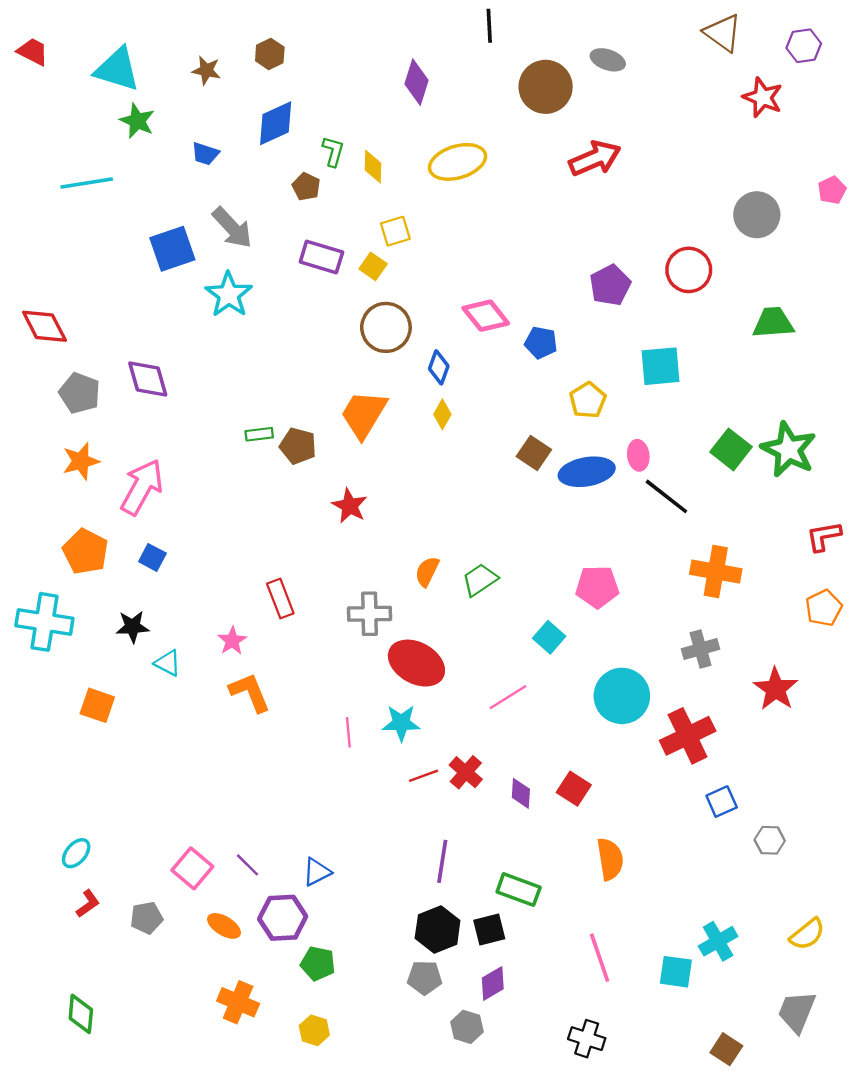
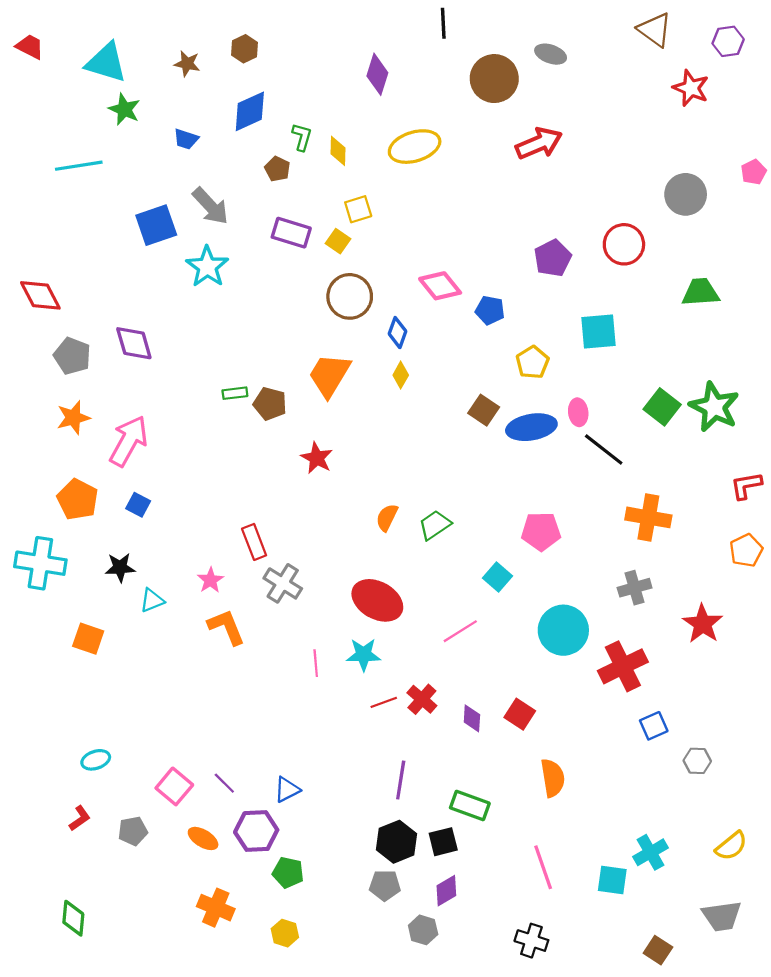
gray cross: (370, 614) -> (283, 583), moved, turned 33
cyan triangle: (168, 663) -> (152, 600), turned -50
cyan ellipse: (76, 853) -> (96, 760), moved, turned 32
gray trapezoid: (797, 1012) -> (722, 916), turned -120

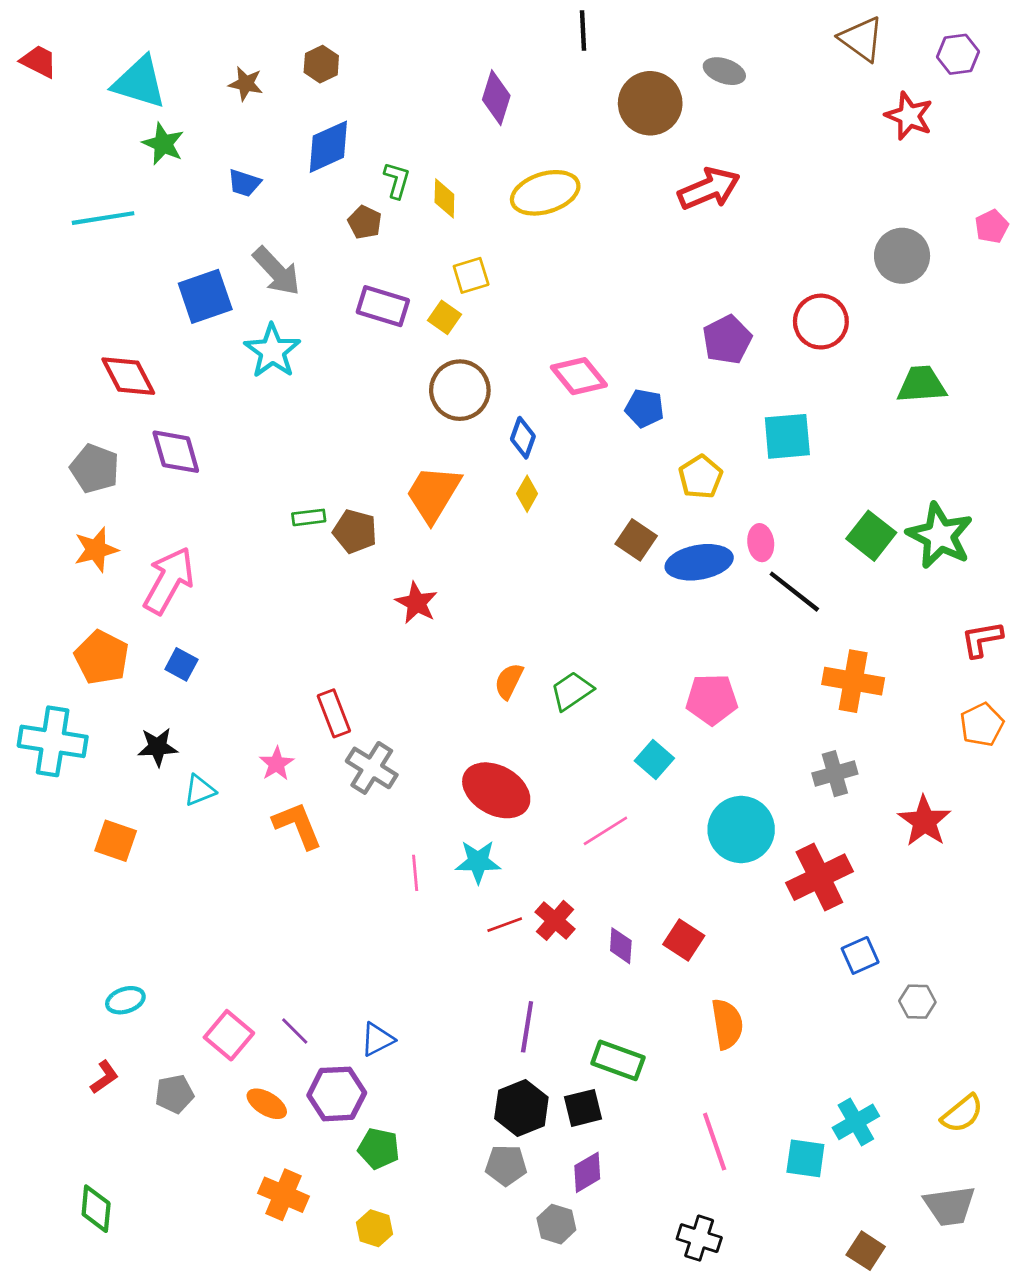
red diamond: (40, 295) -> (128, 376), moved

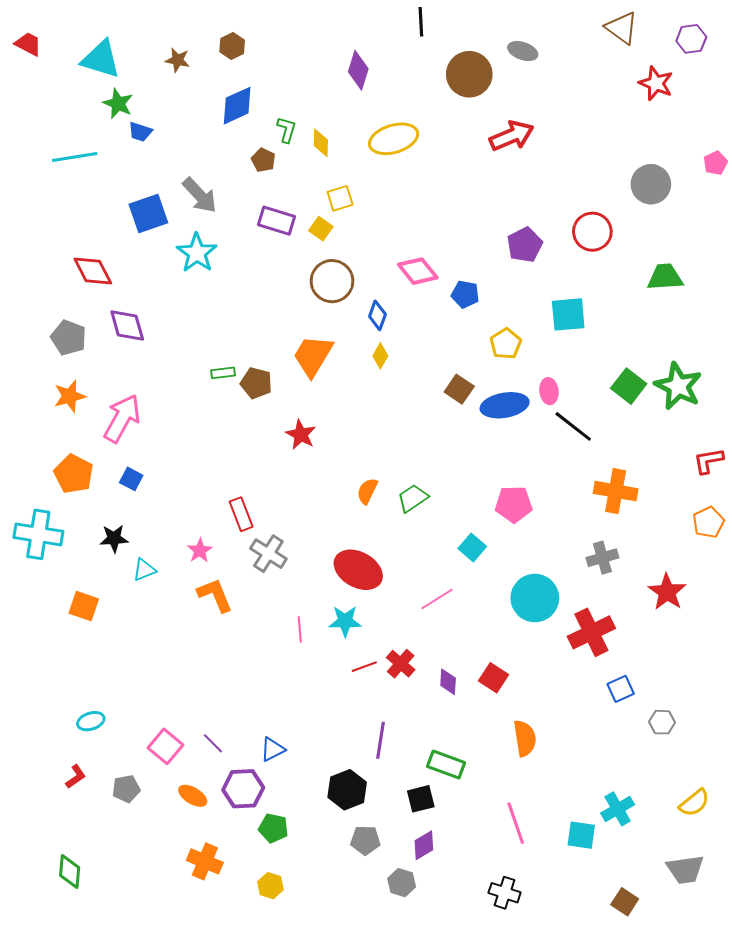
blue trapezoid: (244, 183) -> (140, 132), moved
black hexagon: (521, 1108) -> (347, 790), moved

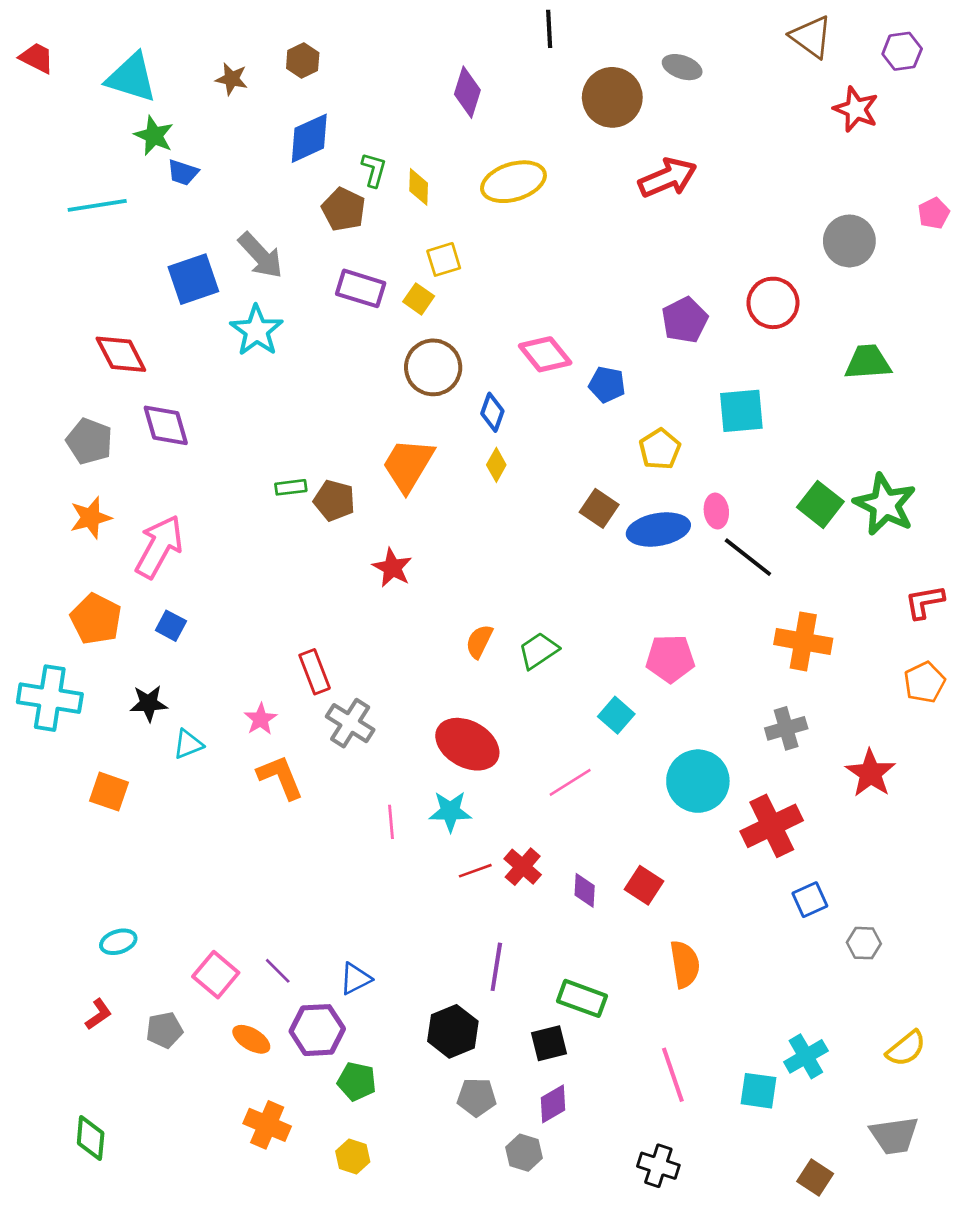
brown pentagon: (263, 160) -> (344, 209), size x1.4

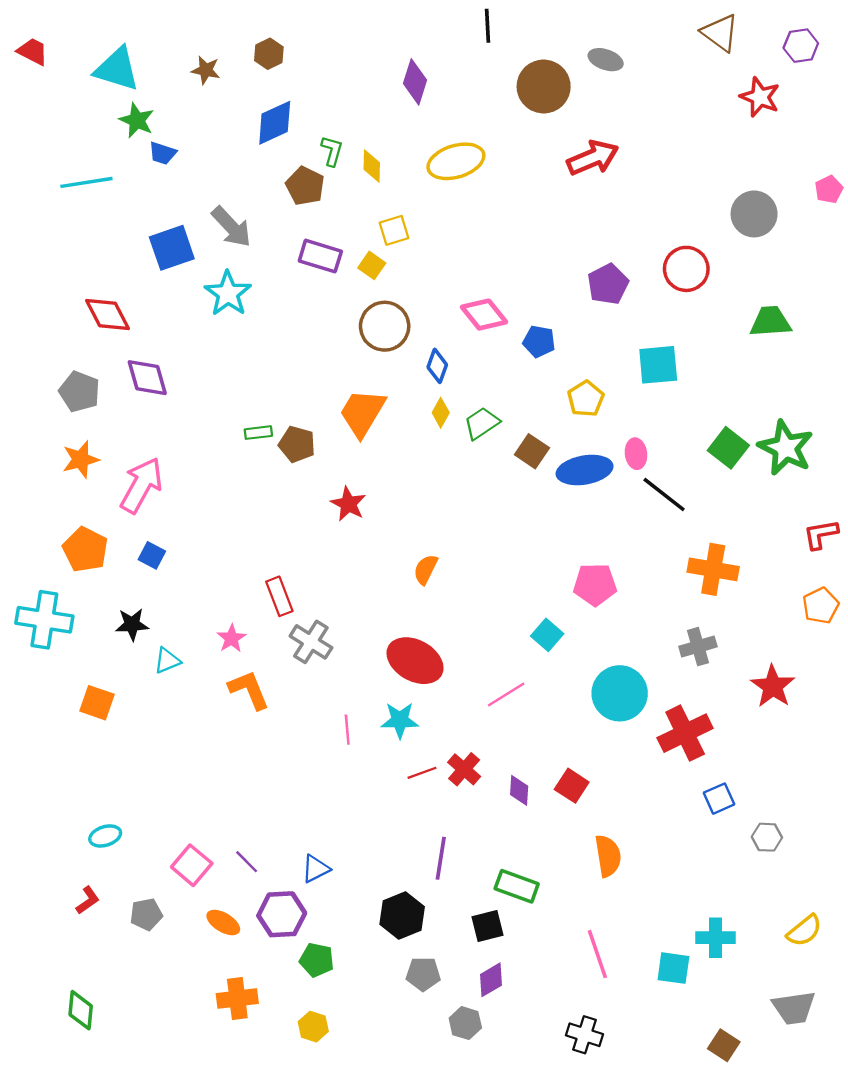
green trapezoid: (539, 651) -> (482, 423), moved
cyan cross: (806, 1056) -> (715, 938), turned 30
orange cross: (267, 1125) -> (237, 998), turned -30

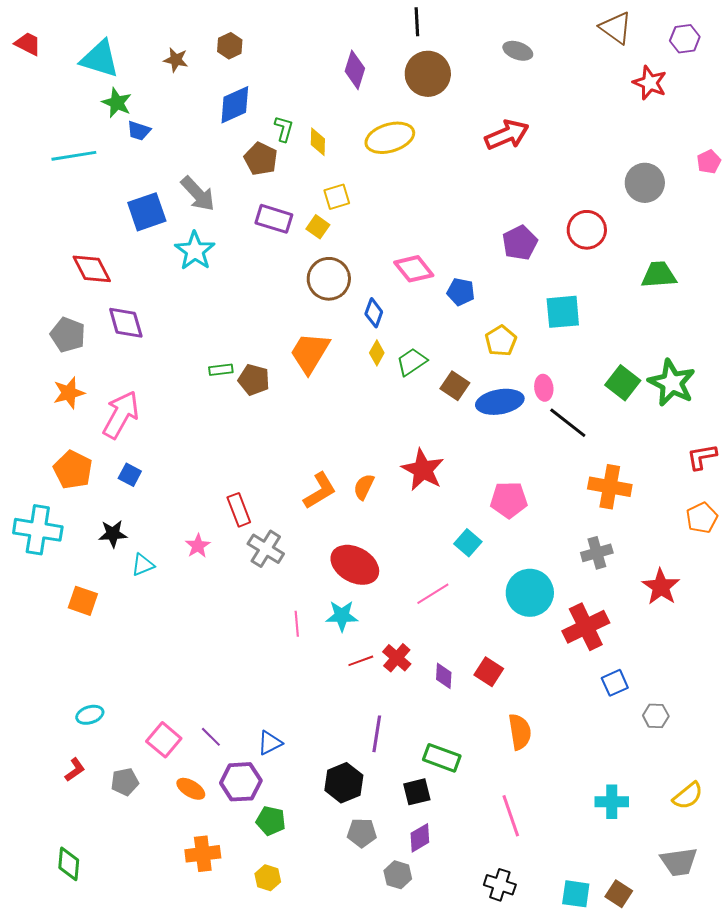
brown circle: (544, 87) -> (428, 74), moved
red star: (348, 504) -> (423, 470), moved, size x1.4
orange L-shape: (249, 690) -> (320, 491), moved, turned 81
cyan square: (673, 968) -> (576, 894), moved

